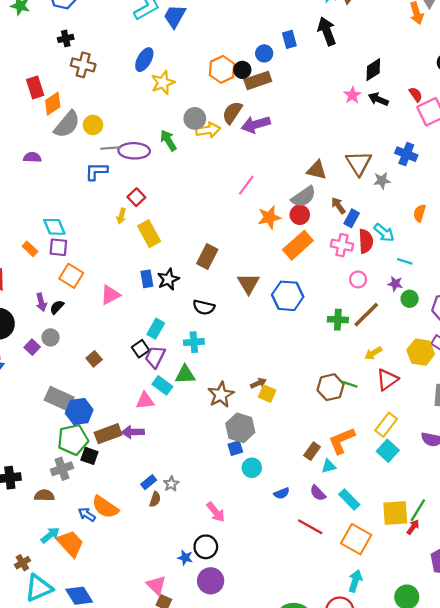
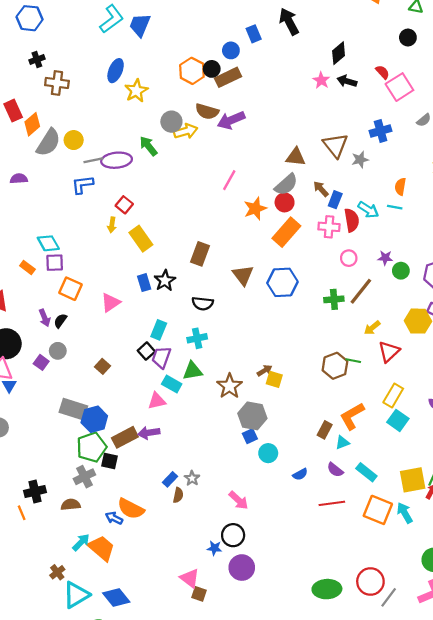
brown semicircle: (232, 113) -> (207, 111), turned -100
blue cross: (406, 154) -> (381, 131), turned -30
cyan line: (405, 261) -> (395, 207), moved
red line: (310, 527) -> (332, 503), turned -30
cyan arrow: (355, 581) -> (405, 513), moved, turned -40

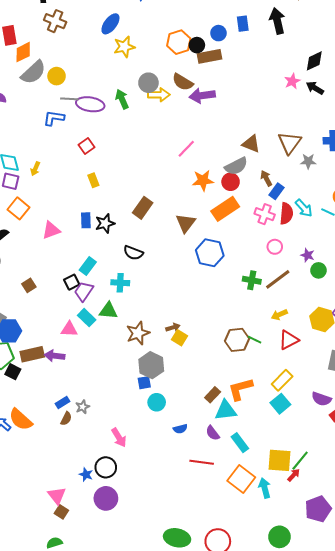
yellow arrow: (112, 225) -> (35, 169), moved
yellow rectangle: (141, 239) -> (93, 180), size x0.6
brown triangle: (243, 275) -> (186, 223), moved
cyan triangle: (342, 443) -> (226, 410), size x1.6

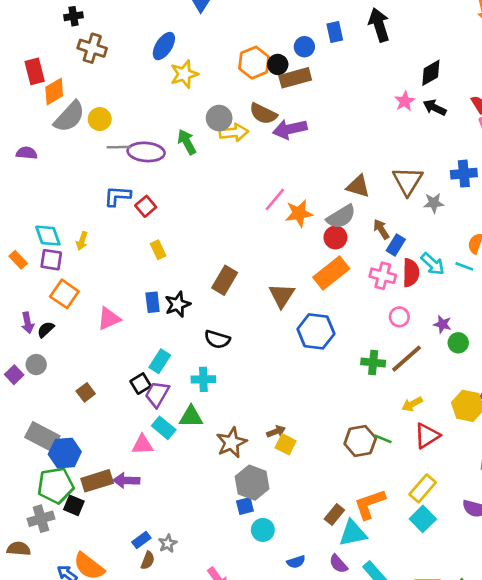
blue L-shape: (54, 118) -> (117, 196), moved
orange star: (203, 180) -> (299, 213), moved

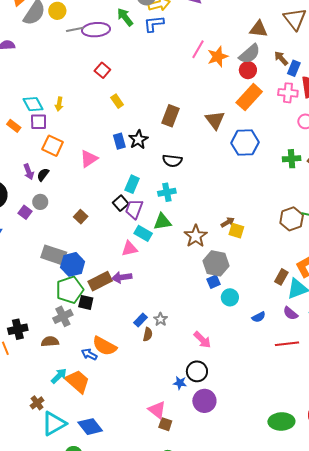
blue L-shape: (117, 196) -> (154, 24), moved

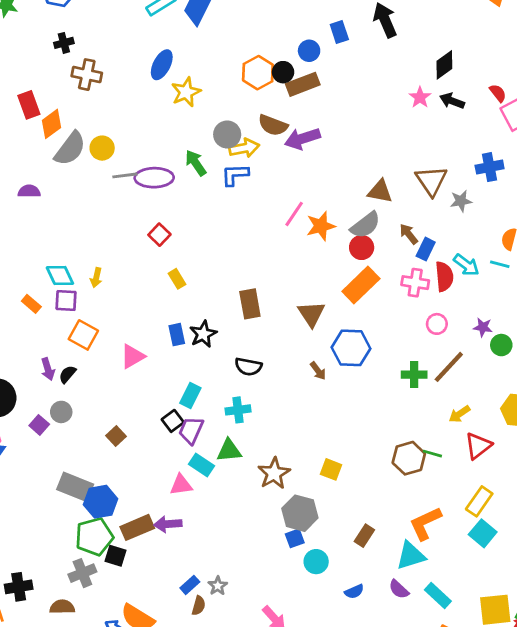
brown rectangle: (170, 116) -> (250, 304), turned -35
brown arrow: (228, 222) -> (318, 371), moved, turned 80
brown rectangle: (281, 277) -> (364, 536), moved

